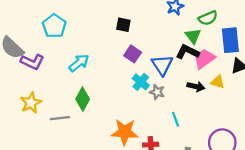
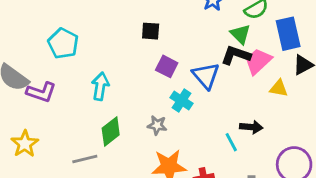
cyan arrow: (79, 63) -> (100, 86), turned -35
black arrow: (196, 86) -> (251, 127), moved
gray star: (157, 92) -> (157, 125), moved
green diamond: (83, 99) -> (111, 131), turned 30
yellow star: (31, 103) -> (25, 144), moved

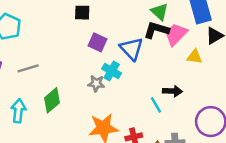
cyan arrow: (100, 86) -> (18, 111), moved
gray star: (157, 125) -> (96, 83), moved
gray line: (85, 159) -> (28, 68), moved

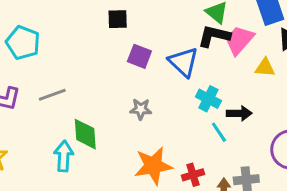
cyan cross: (112, 71) -> (208, 99), moved
green diamond: (52, 100) -> (85, 134), turned -50
cyan arrow: (18, 111) -> (64, 156), moved

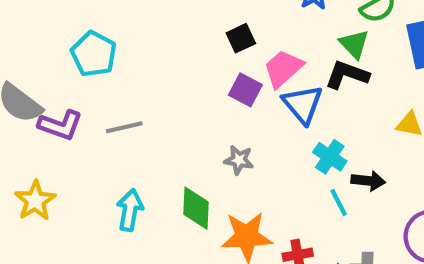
black square: (118, 19) -> (241, 38), moved, turned -30
pink trapezoid: (239, 40) -> (283, 68), moved
green diamond: (85, 134) -> (196, 208), moved

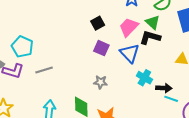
cyan pentagon: (94, 54) -> (22, 47), moved
pink trapezoid: (283, 68) -> (129, 27), moved
cyan line: (339, 202) -> (171, 99), moved, turned -40

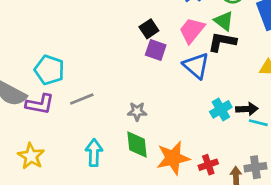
purple square: (101, 48) -> (156, 50), moved
cyan cross: (144, 78) -> (221, 109), moved, turned 35
gray star: (101, 82) -> (137, 111), moved

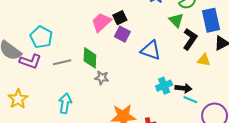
pink trapezoid: (192, 30) -> (101, 22), moved
black L-shape: (222, 42) -> (190, 39), moved, turned 105
blue triangle: (196, 66) -> (151, 50), turned -30
green diamond: (137, 145) -> (90, 58), moved

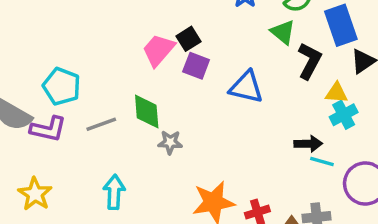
cyan cross: (164, 86) -> (344, 115), moved

